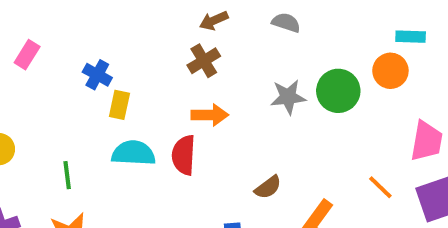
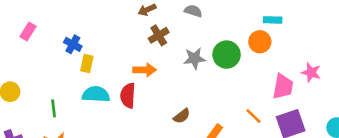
brown cross: (204, 61) -> (159, 35), moved

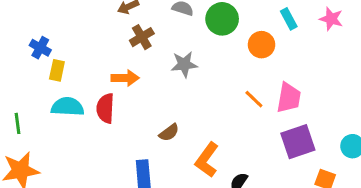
cyan rectangle: (273, 20) -> (289, 19), moved, turned 60
green circle: (227, 55) -> (222, 19), moved
pink star: (311, 72) -> (331, 19), moved
orange line: (253, 116) -> (254, 99), moved

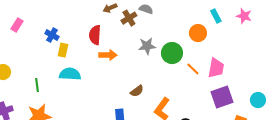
green circle: (222, 19) -> (172, 53), moved
brown cross: (142, 37) -> (129, 18), moved
red semicircle: (105, 108) -> (95, 35), moved

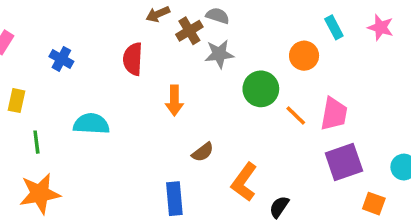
gray star: (147, 46) -> (219, 54), moved
yellow rectangle: (63, 50) -> (17, 101), moved
orange arrow: (108, 55) -> (174, 101), moved, turned 90

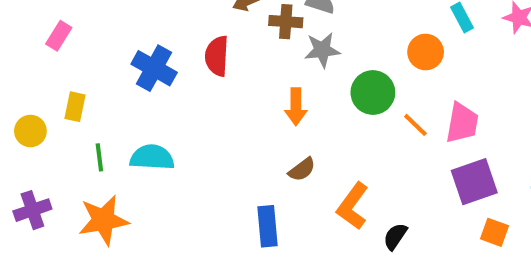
brown cross: (189, 31) -> (286, 22), turned 35
blue cross: (61, 59) -> (154, 68), moved, size x1.5
orange arrow: (174, 101) -> (296, 107), moved
cyan semicircle: (91, 124) -> (152, 157), moved
orange square: (374, 204) -> (494, 232), moved

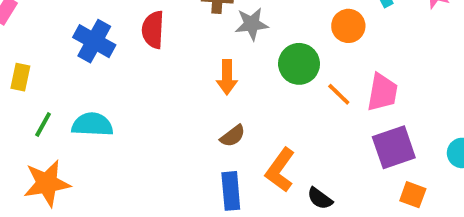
green line: (99, 157) -> (43, 125), turned 36
blue rectangle: (268, 226) -> (231, 191), moved
black semicircle: (395, 236) -> (320, 198), turned -88

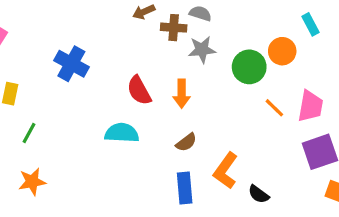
red semicircle: (153, 30) -> (139, 90), moved, turned -32
green circle: (299, 64) -> (249, 67), moved
cyan semicircle: (92, 125) -> (122, 133), moved
orange star: (47, 183) -> (32, 182), size x0.7

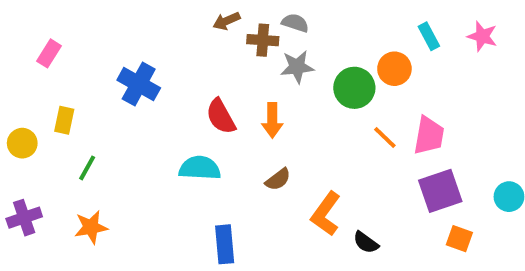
blue rectangle: (185, 188) -> (225, 244), moved

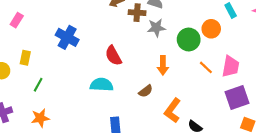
orange arrow: (272, 120) -> (163, 65), moved

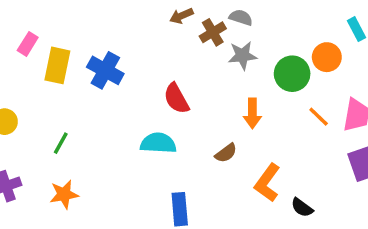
brown cross: (137, 13) -> (213, 32), turned -35
yellow rectangle: (25, 58) -> (57, 65), moved, size x1.5

